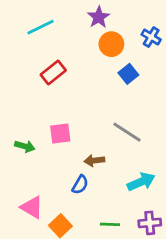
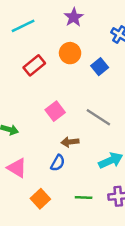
orange circle: (111, 44) -> (70, 53), moved
pink square: (60, 134) -> (55, 111), moved, turned -30
pink triangle: (32, 207) -> (17, 168), moved

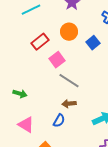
pink square: (55, 111) -> (57, 60), moved
gray line: (98, 117) -> (69, 81), moved

